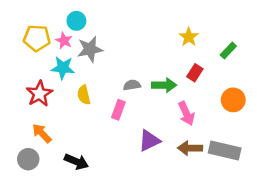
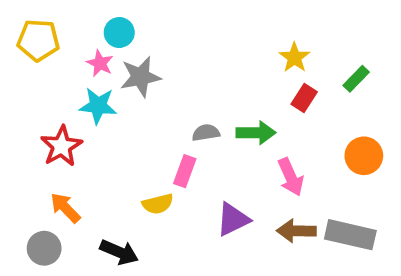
yellow pentagon: (37, 38) -> (38, 40), moved
red rectangle: (195, 73) -> (304, 98), moved
yellow semicircle: (84, 95) -> (158, 204), moved, turned -90

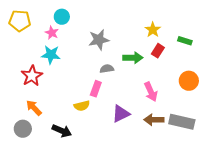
gray star: (140, 77) -> (99, 40), moved
green rectangle: (356, 79) -> (185, 41), turned 64
green arrow: (256, 133) -> (133, 58), moved

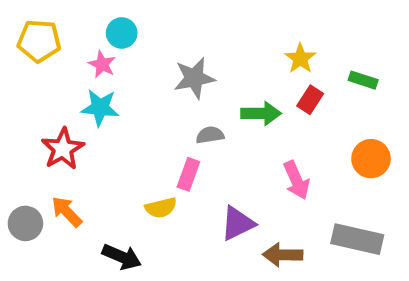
brown arrow: (154, 120) -> (283, 255), moved
gray circle: (23, 129) -> (25, 223), moved

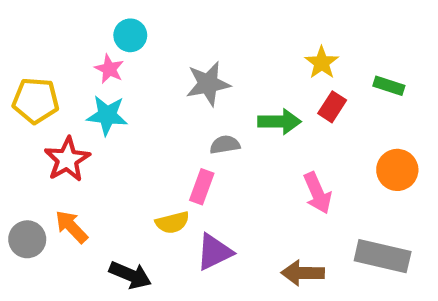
yellow pentagon: (39, 41) -> (36, 101), moved
purple triangle: (237, 223) -> (214, 252), moved

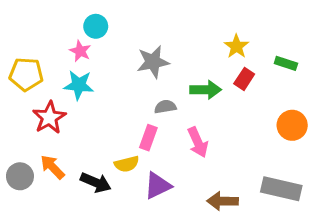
pink arrow: (317, 193) -> (198, 142), moved
black arrow: (130, 275) -> (96, 182), moved

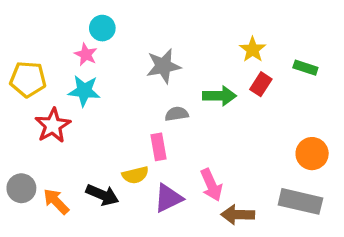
orange circle: (292, 125) -> (312, 154), moved
pink rectangle: (148, 138) -> (158, 147), turned -30
pink arrow: (198, 142) -> (211, 185), moved
orange arrow: (52, 167) -> (56, 201), moved

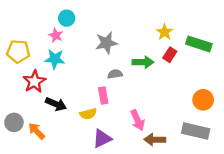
green rectangle: (305, 68) -> (199, 44), size x1.6
black arrow: (102, 195) -> (56, 104), moved
purple triangle: (168, 198) -> (102, 139), moved

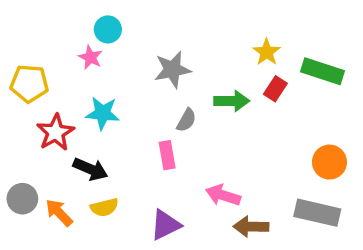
cyan star: (55, 59) -> (103, 113), moved
gray semicircle: (115, 74) -> (186, 120), turned 128
yellow semicircle: (88, 114) -> (104, 207), moved
pink arrow: (138, 120) -> (223, 195), turned 132

